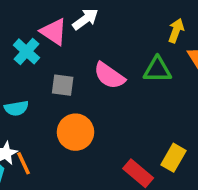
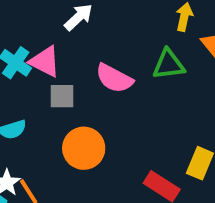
pink triangle: (54, 32) -> (45, 62), moved

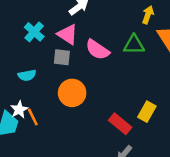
pink triangle: (45, 62) -> (68, 34), moved

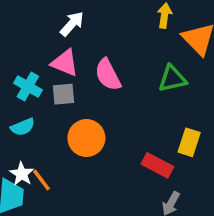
cyan cross: (34, 32) -> (28, 87), moved
green triangle: (134, 45) -> (172, 79), moved
pink semicircle: (97, 50) -> (108, 75), turned 40

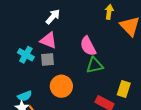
pink semicircle: (108, 75) -> (88, 46), moved
green triangle: (172, 79) -> (95, 65), moved
cyan semicircle: (23, 127) -> (25, 96), moved

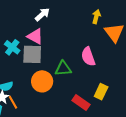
pink semicircle: (88, 46) -> (88, 57), moved
gray square: (48, 59) -> (32, 54), size x1.5
green triangle: (95, 65) -> (63, 68), moved

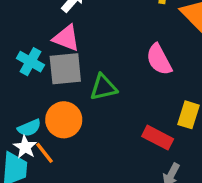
green triangle: (63, 68) -> (103, 87), moved
orange circle: (42, 81) -> (64, 120), moved

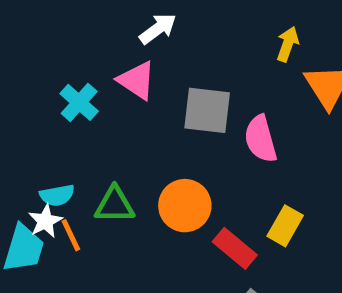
gray square: (65, 69) -> (207, 110), moved
green triangle: (103, 87) -> (115, 205), moved
orange circle: (64, 120) -> (185, 206), moved

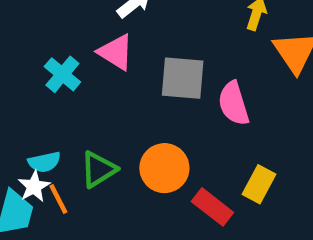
green triangle: (115, 205) -> (98, 169), turned -30

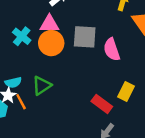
pink triangle: (116, 52) -> (49, 24), turned -30
orange circle: (164, 168) -> (51, 43), moved

